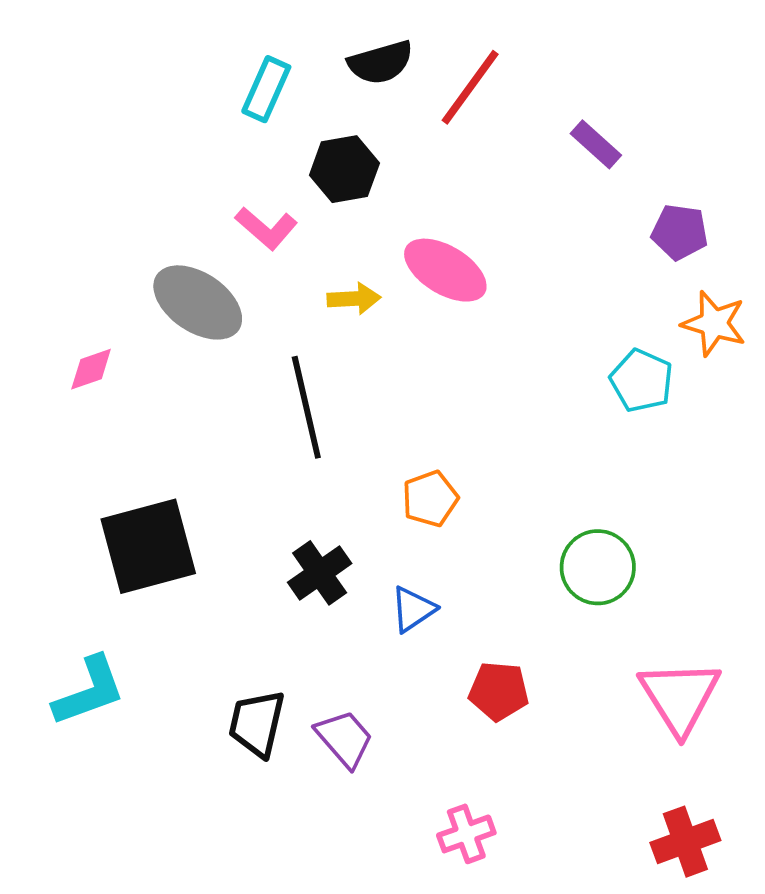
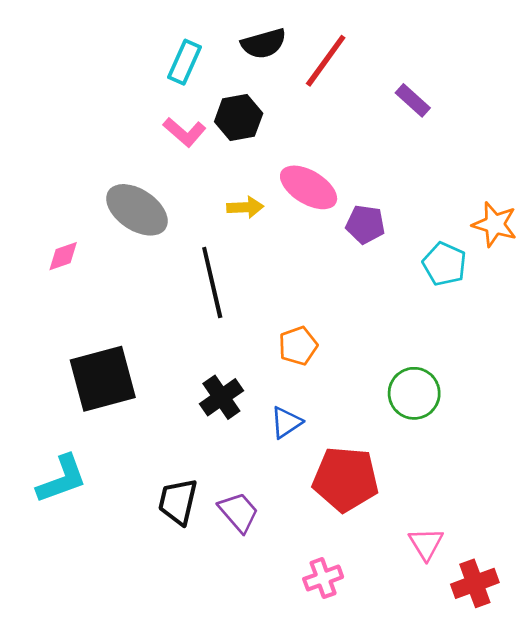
pink L-shape: (266, 228) -> (184, 132), moved
purple pentagon: (680, 232) -> (365, 224), moved
red pentagon: (499, 691) -> (346, 479), size x1.6
pink triangle: (680, 697) -> (426, 544), moved, size x0.6

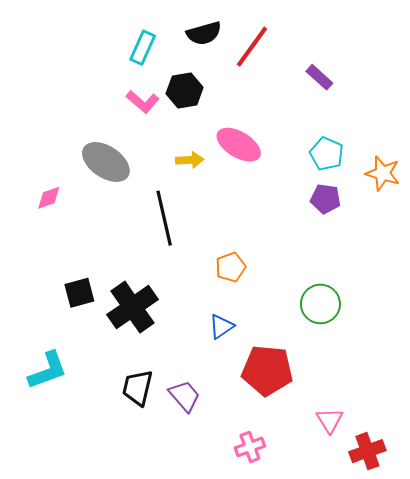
purple pentagon: (365, 224) -> (326, 199), moved
cyan pentagon: (445, 264) -> (327, 154), moved
black square: (103, 379) -> (79, 293), size x0.6
black cross: (221, 397) -> (132, 307), moved, size x1.5

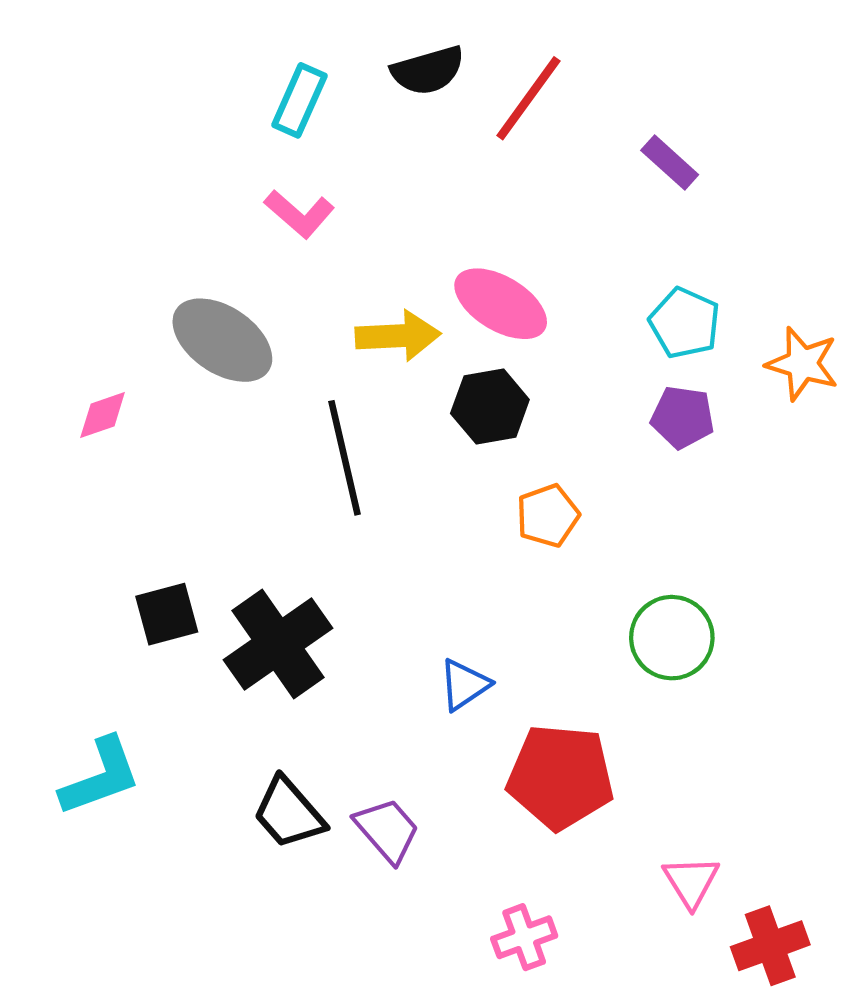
black hexagon: (185, 91) -> (490, 406), moved
yellow arrow: (190, 160) -> (398, 336), size x1.4
orange pentagon: (231, 267) -> (548, 516), moved
black trapezoid: (138, 388) -> (289, 813), turned -54

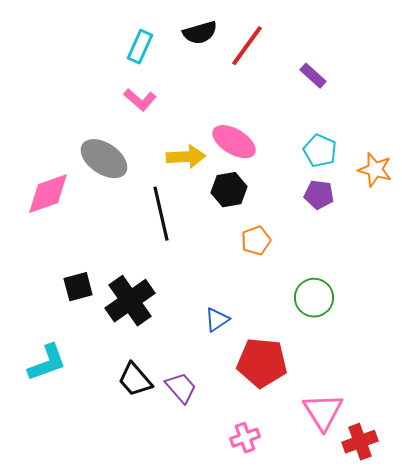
pink diamond: (103, 415) -> (48, 194), size x1.8
pink triangle: (691, 882) -> (323, 412), size x1.5

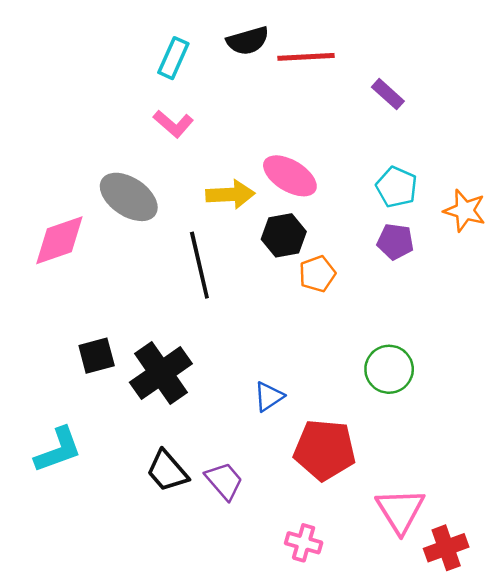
red line: (247, 46) -> (306, 57), turned 51
orange pentagon: (256, 241) -> (317, 274), moved
pink cross: (245, 438) -> (304, 543), turned 36

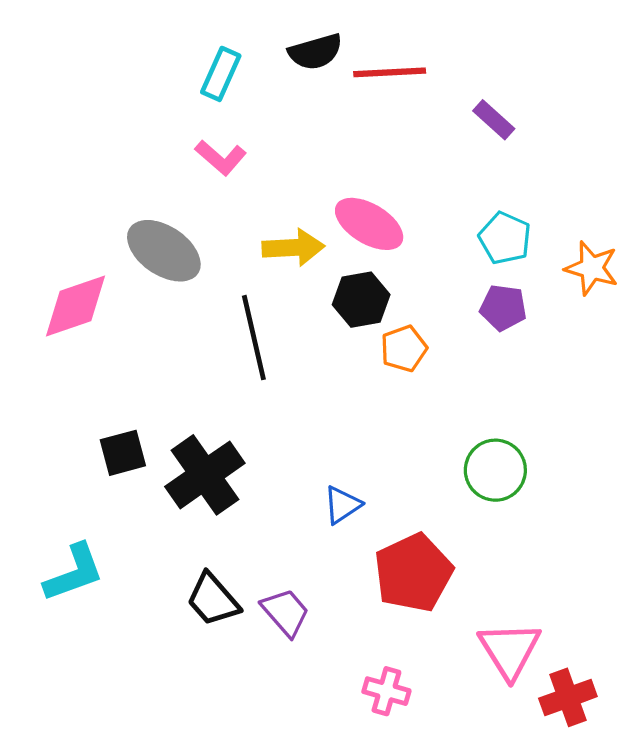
red pentagon: (325, 450) -> (413, 573), turned -30

